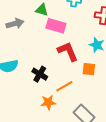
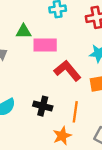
orange line: (64, 86) -> (75, 112), turned -36

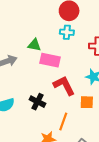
black cross: (43, 106) -> (38, 102), moved

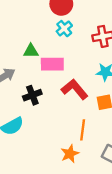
cyan cross: (67, 32) -> (64, 29), turned -32
black cross: (38, 102) -> (32, 95), moved, turned -35

